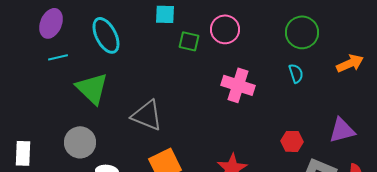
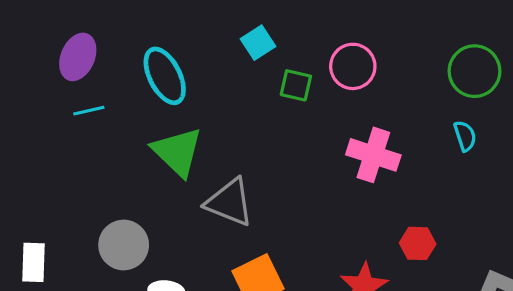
cyan square: (165, 14) -> (258, 43), turned -35
green triangle: (92, 88) -> (177, 152), moved
red hexagon: (292, 141) -> (418, 243), moved

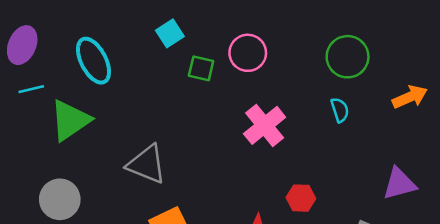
green triangle: (177, 152) -> (70, 120), moved, turned 42
pink cross: (373, 155) -> (265, 125), turned 33

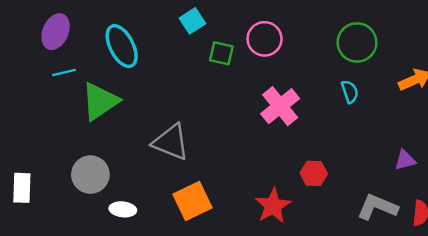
purple triangle: (399, 184) -> (405, 160), size x0.7

